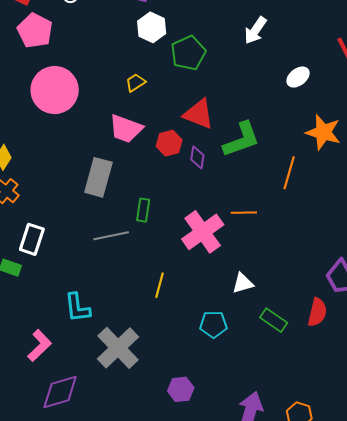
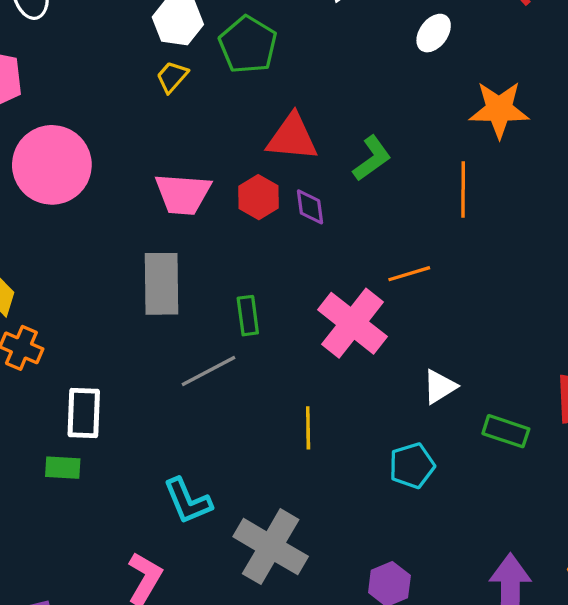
yellow trapezoid: (135, 83) -> (172, 77), moved
green L-shape: (241, 140) -> (372, 158), size x0.7

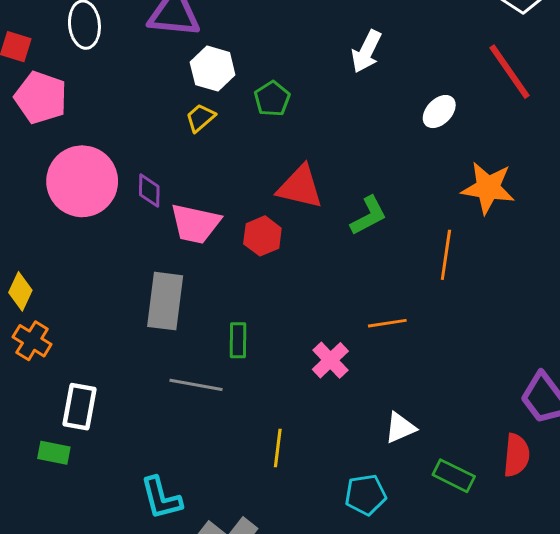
green pentagon: (248, 45) -> (272, 99), size x0.7
purple diamond: (310, 207) -> (149, 191), moved
pink cross: (352, 323) -> (330, 360), size x0.6
gray line: (208, 371) -> (196, 385), turned 30

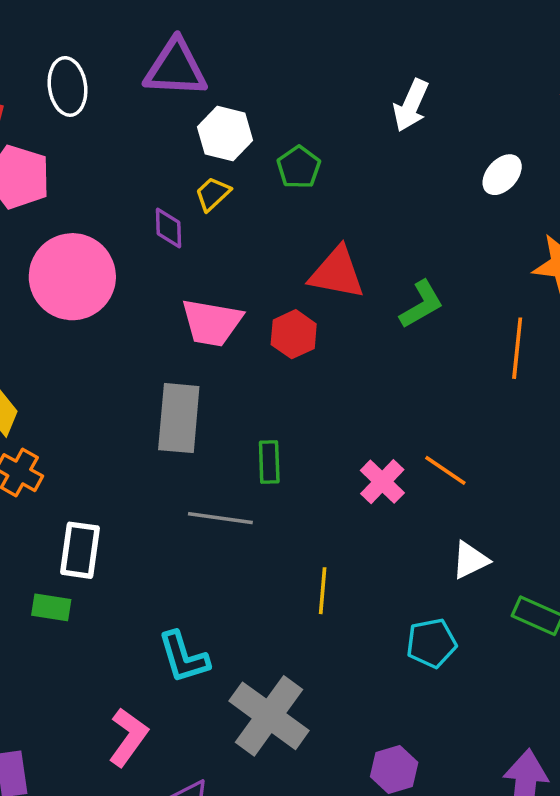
purple diamond: (149, 191) -> (169, 228), moved
orange line: (387, 323) -> (445, 470), moved, turned 45

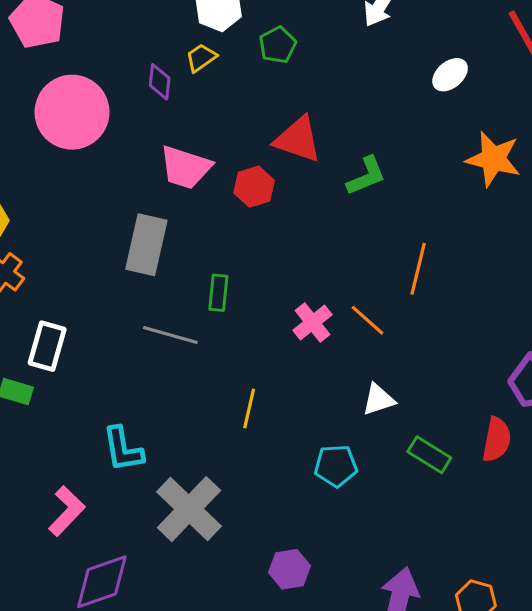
orange line: (517, 348) -> (418, 269), moved

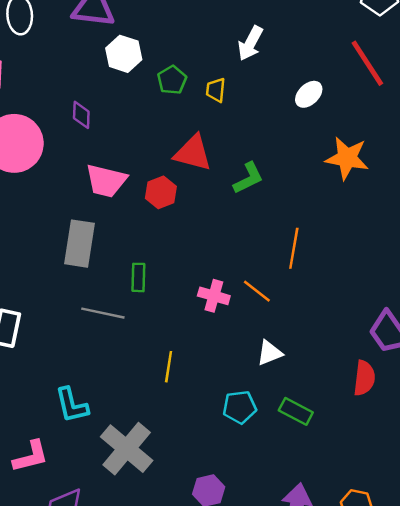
yellow trapezoid: (201, 58) -> (216, 90), moved, turned -45
pink cross: (313, 323) -> (214, 296), turned -32
green rectangle: (429, 455) -> (296, 411), moved
pink L-shape: (67, 511) -> (31, 456), turned 36

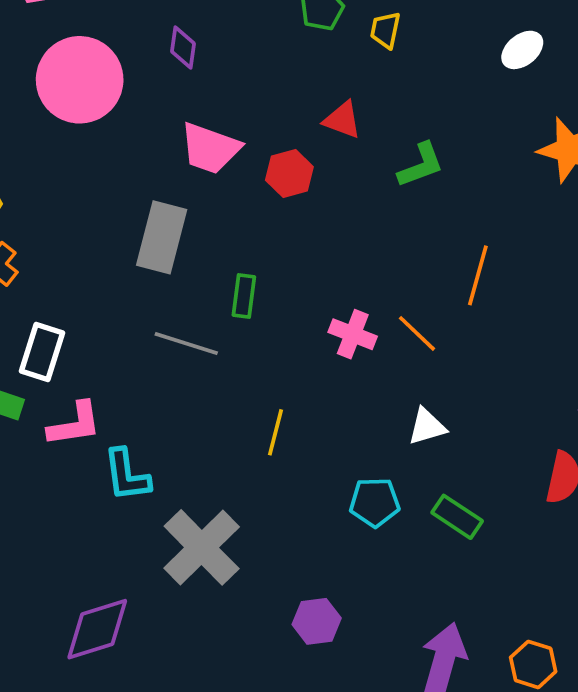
red triangle: (193, 153) -> (342, 120), size x0.7
pink L-shape: (31, 456) -> (75, 424), moved

